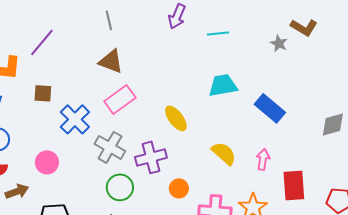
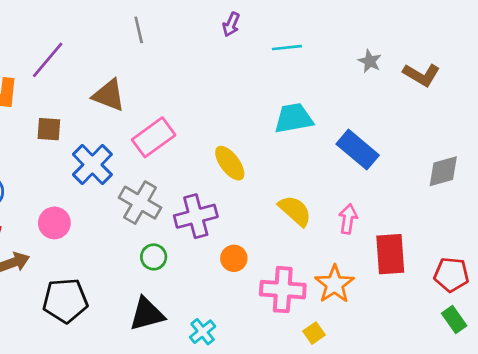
purple arrow: (177, 16) -> (231, 24), size x0.7
brown L-shape: (304, 27) -> (421, 75), moved
brown triangle: (111, 61) -> (109, 95), moved
green circle: (120, 187) -> (154, 257), size x0.7

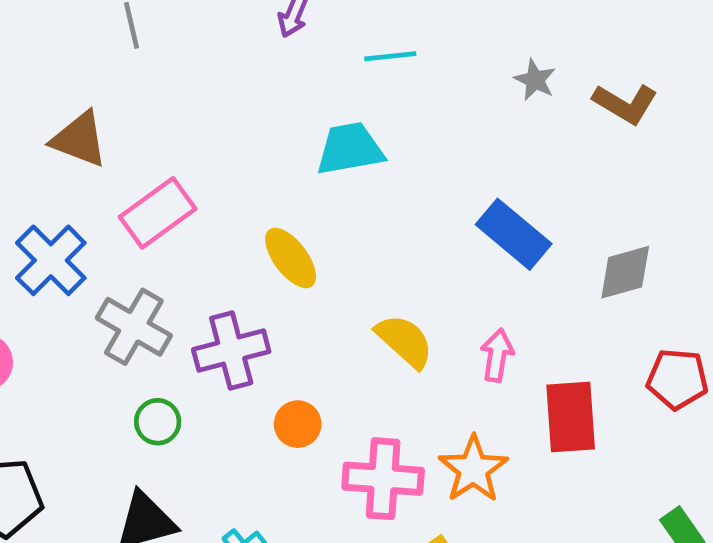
cyan trapezoid: (294, 118) -> (350, 149), moved
gray diamond: (443, 171) -> (625, 272), moved
red pentagon: (451, 275) -> (677, 379), moved

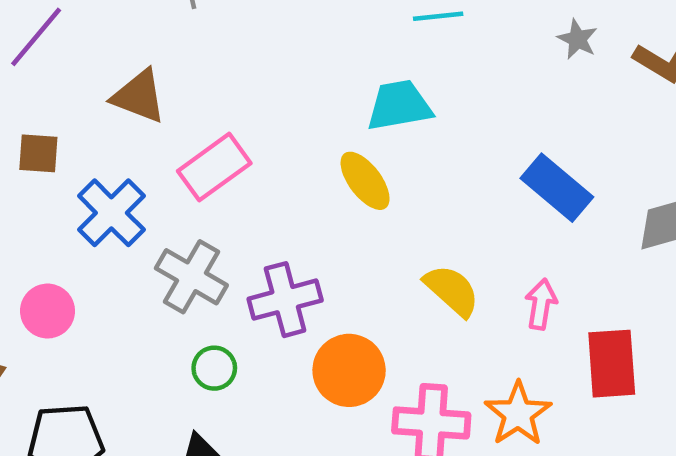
yellow ellipse: (291, 258) -> (365, 181), moved
orange circle: (298, 424) -> (349, 370), size x1.6

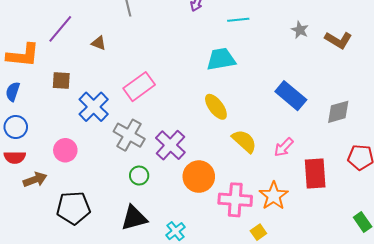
brown triangle: (139, 96) -> (99, 43), moved, size x0.6
yellow ellipse: (365, 181) -> (216, 107), moved
purple cross: (285, 300) -> (170, 145), turned -32
pink arrow: (541, 304) -> (284, 147), turned -145

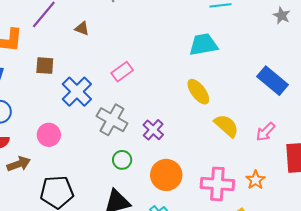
pink rectangle: (139, 87) -> (122, 72), size x0.7
purple cross: (170, 145) -> (153, 130), size x0.7
orange circle: (199, 177) -> (166, 175), moved
orange star: (274, 196) -> (256, 180), size x0.7

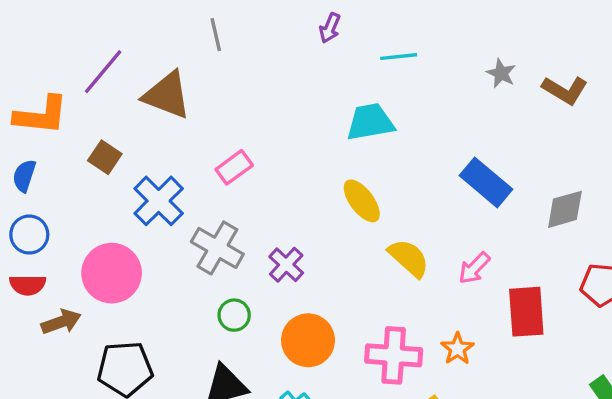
brown triangle: (82, 28) -> (167, 95), size x2.0
brown square: (45, 66) -> (105, 157), turned 30
pink circle: (49, 135) -> (112, 273), size x1.5

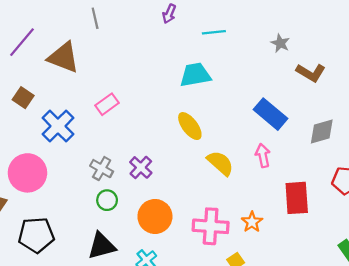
brown L-shape: (565, 90) -> (311, 73), moved
gray cross: (217, 248) -> (102, 169), moved, size x0.7
pink arrow: (474, 268) -> (263, 155), moved, turned 125

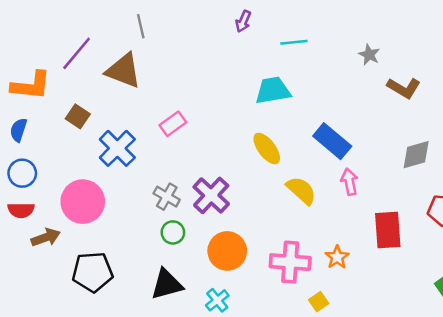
gray line: (95, 18) -> (141, 26), moved
blue rectangle: (271, 114) -> (332, 141), moved
purple cross: (141, 167) -> (211, 195), size x1.4

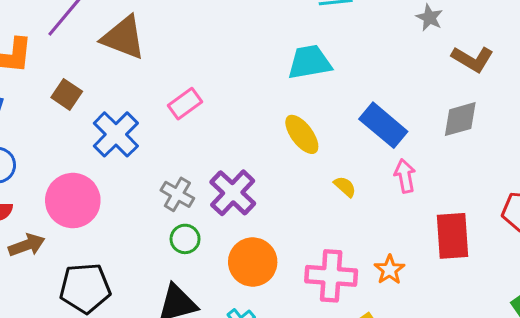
gray diamond: (416, 155) -> (460, 119), moved
yellow semicircle: (301, 190) -> (345, 187), size x0.6

